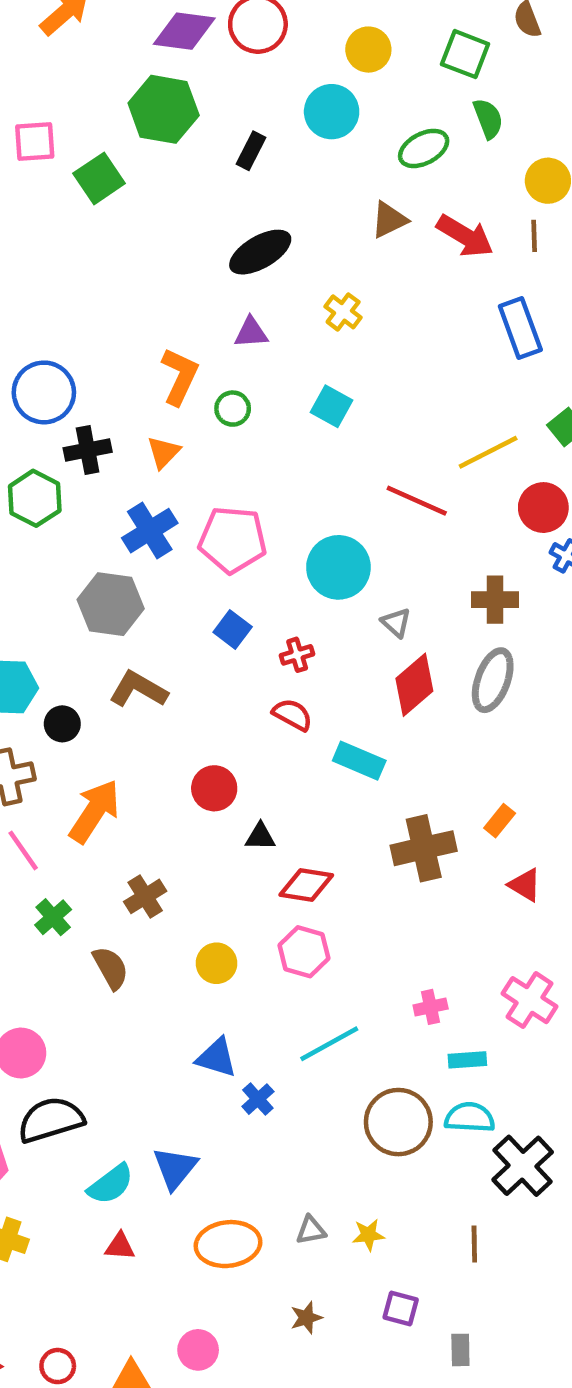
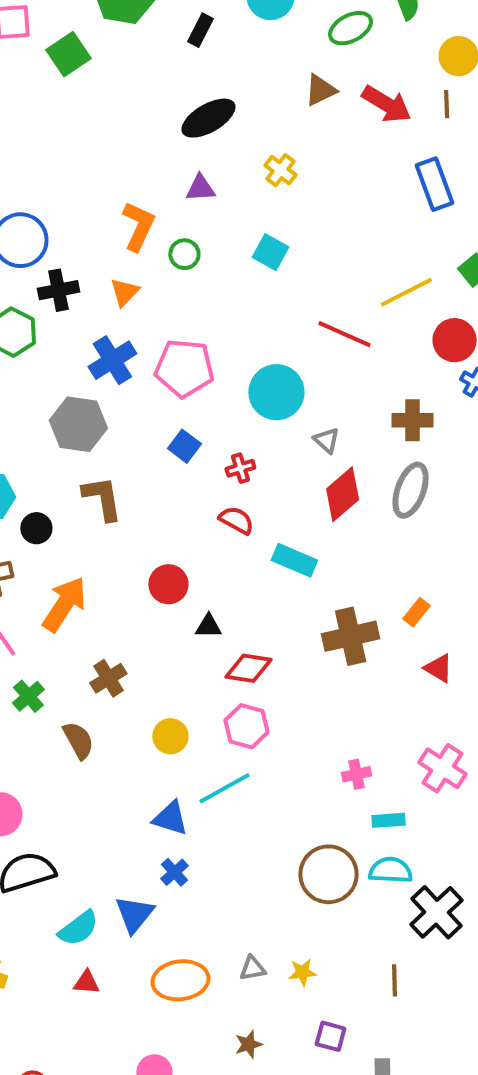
brown L-shape: (138, 689) -> (102, 498), turned 51
cyan line: (329, 1044) -> (224, 788), moved
blue cross: (258, 1099) -> (174, 872), moved

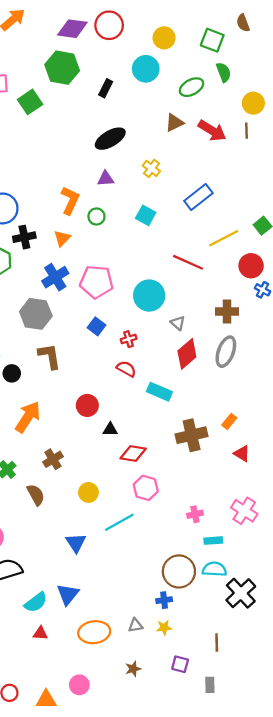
blue rectangle: (435, 184) -> (198, 197), moved, turned 72
pink hexagon: (246, 726) -> (146, 488), moved
blue triangle: (170, 818) -> (76, 543), moved, turned 40
blue cross: (174, 872) -> (164, 600), moved, turned 35
brown line: (395, 980) -> (217, 642), moved

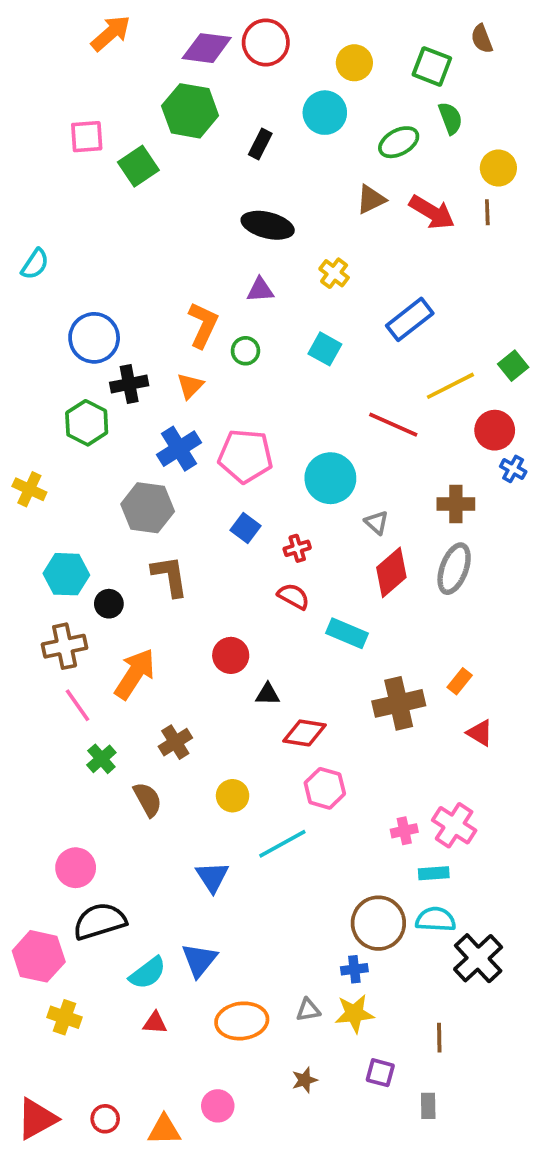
black ellipse: (110, 139) -> (268, 225), turned 44
pink cross: (244, 511) -> (454, 825), moved
yellow star: (164, 628) -> (354, 1014), size x1.5

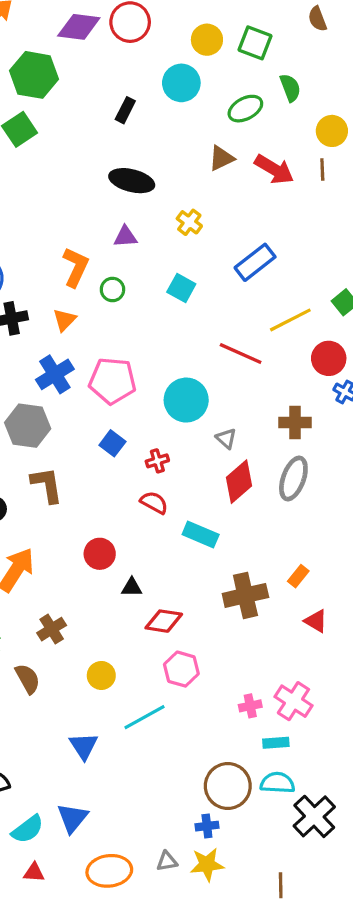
green square: (432, 66) -> (255, 43), moved
green hexagon: (190, 111) -> (34, 75), moved

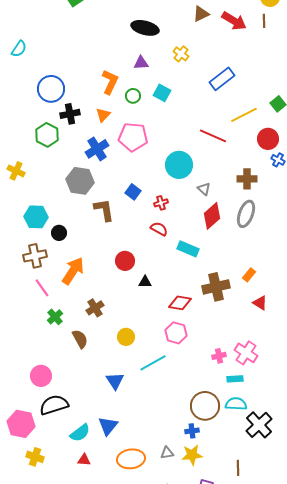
cyan square: (181, 288) -> (162, 93), moved
pink pentagon: (112, 381) -> (133, 137), moved
brown L-shape: (47, 485) -> (104, 210), moved
red diamond: (164, 621) -> (180, 303), moved

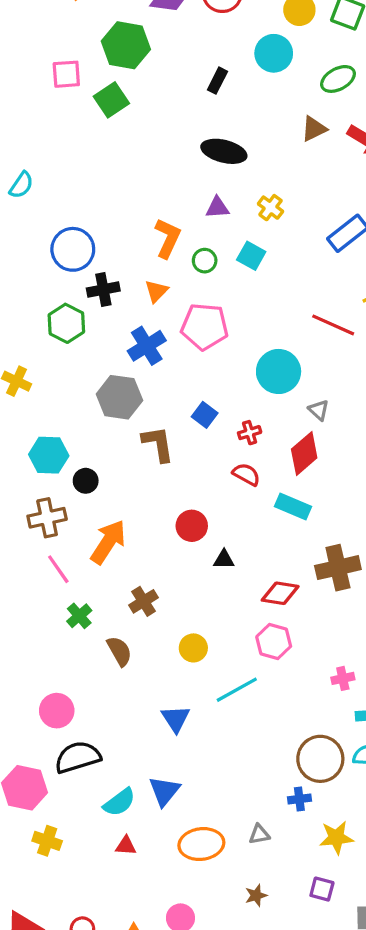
yellow cross: (181, 54) -> (270, 208), moved
red diamond: (212, 216) -> (304, 453), moved
yellow star: (192, 455) -> (336, 838), moved

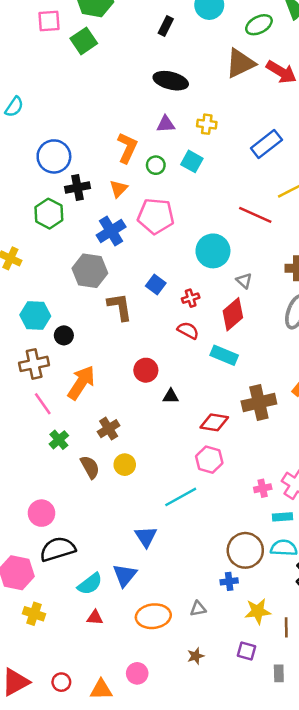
brown triangle: (314, 129) -> (240, 63), size x1.5
yellow cross: (270, 208) -> (207, 124), turned -30
yellow circle: (193, 648) -> (125, 465), moved
blue triangle: (176, 719) -> (146, 537), moved

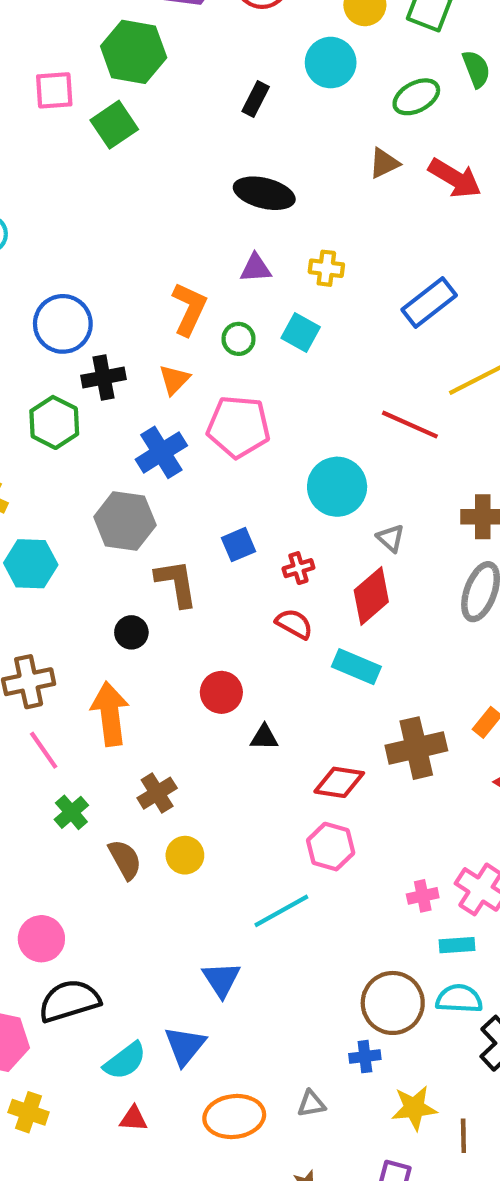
brown triangle: (240, 63) -> (384, 163), size x0.6
blue square: (156, 284) -> (238, 545), turned 30
cyan hexagon: (35, 316) -> (31, 564), moved
black circle: (64, 335) -> (131, 632), moved
orange arrow: (81, 383) -> (110, 714), turned -40

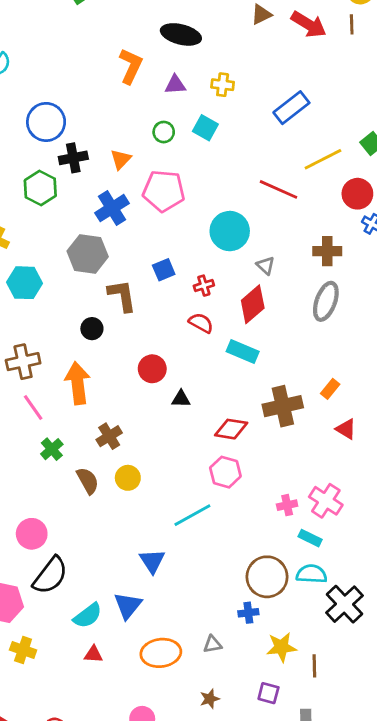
orange L-shape: (189, 309) -> (131, 66), moved
cyan rectangle: (457, 945) -> (310, 538), turned 30
black semicircle: (69, 1001) -> (50, 575), turned 144

